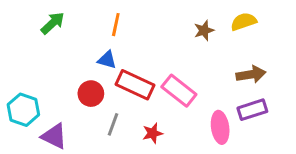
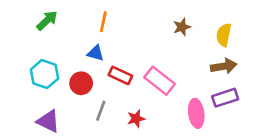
yellow semicircle: (244, 22) -> (224, 35), moved, turned -60
red rectangle: (135, 85) -> (120, 75), size x0.7
cyan hexagon: (23, 110) -> (44, 74), moved

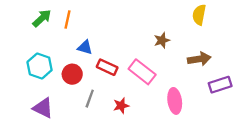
orange line: (103, 22) -> (68, 19), moved
brown star: (182, 27) -> (162, 40), moved
yellow semicircle: (224, 35) -> (199, 15), moved
purple rectangle: (225, 98) -> (220, 85), moved

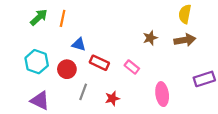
brown arrow: (199, 59) -> (185, 40), moved
pink rectangle: (142, 72) -> (132, 67), size x0.6

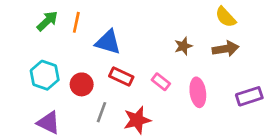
yellow semicircle: (185, 14) -> (226, 17), turned -54
blue triangle: (79, 44) -> (108, 42), moved, size x1.5
pink ellipse: (162, 94) -> (198, 92), moved
red star: (112, 98) -> (137, 120), size x1.5

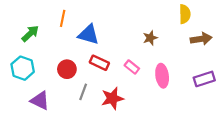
yellow semicircle: (226, 17) -> (185, 14), turned -138
green arrow: (47, 21) -> (30, 34), moved
brown arrow: (226, 49) -> (201, 39), moved
cyan hexagon: (45, 75) -> (23, 68), moved

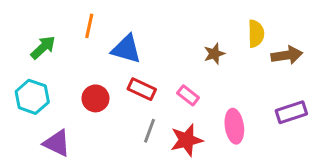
yellow semicircle: (185, 14) -> (256, 34), moved
pink ellipse: (162, 76) -> (234, 126), moved
gray line: (83, 92) -> (149, 131), moved
red star: (112, 98) -> (187, 140), moved

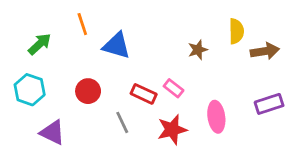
orange line: (89, 26) -> (82, 24), turned -30
red rectangle: (142, 89) -> (144, 94), moved
gray line: (149, 131) -> (122, 122), moved, turned -45

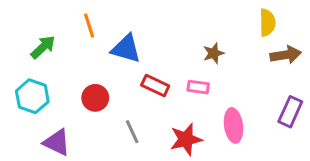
yellow semicircle: (236, 31) -> (267, 23), moved
pink rectangle: (174, 88) -> (198, 87), moved, turned -30
red rectangle: (144, 94) -> (155, 86), moved
purple rectangle: (269, 104) -> (290, 112), turned -48

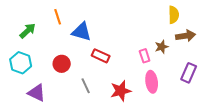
brown star: (214, 53) -> (162, 47), moved
pink rectangle: (198, 87) -> (145, 56), moved, turned 64

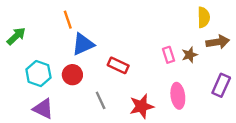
green arrow: (28, 31) -> (16, 36), moved
blue triangle: (82, 32) -> (83, 44), moved, turned -40
pink rectangle: (145, 56) -> (168, 55), moved
cyan hexagon: (21, 63) -> (38, 74), moved

